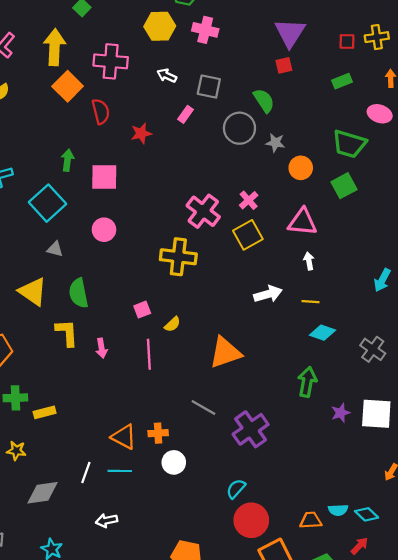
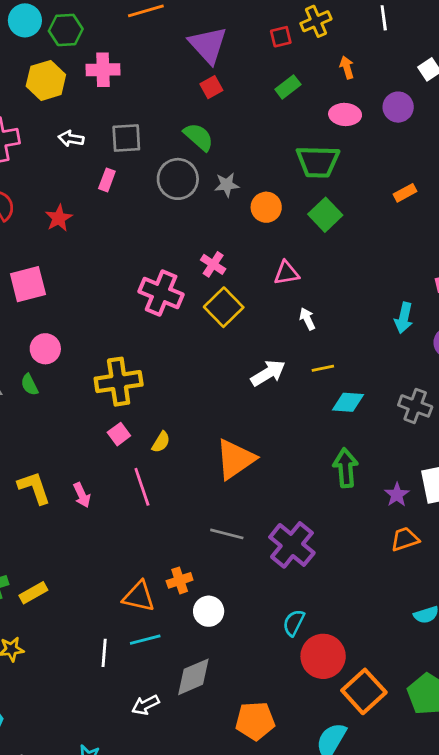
pink triangle: (303, 222) -> (286, 273), size x0.7
yellow cross: (178, 257) -> (119, 382), moved
green semicircle: (79, 293) -> (30, 385), moved, size x0.6
gray diamond: (42, 493) -> (193, 677), moved
orange trapezoid: (311, 520) -> (405, 539), moved

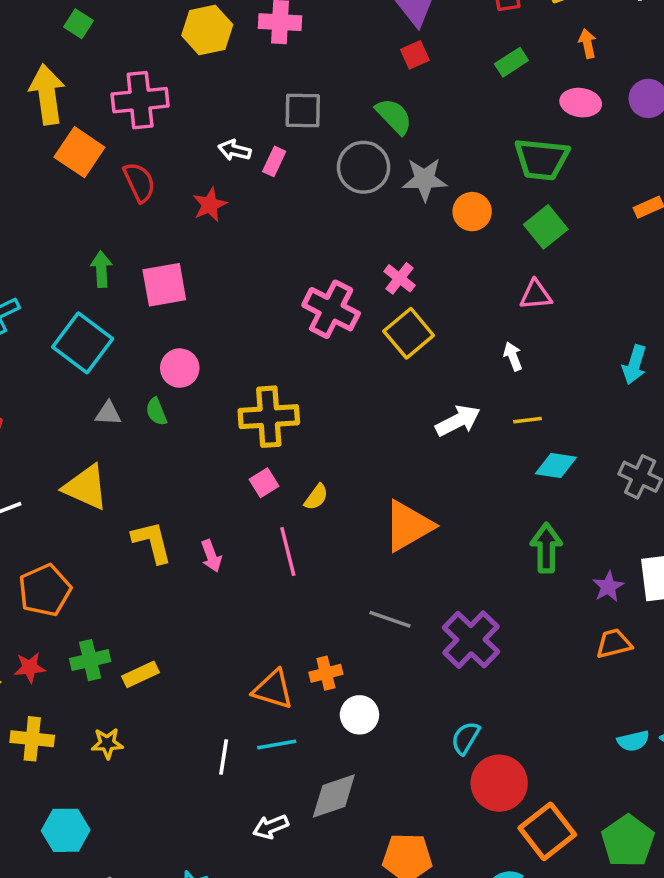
white arrow: (71, 139) -> (235, 150), moved
gray star: (227, 185) -> (425, 179), size x1.4
pink triangle: (286, 273) -> (536, 295), moved

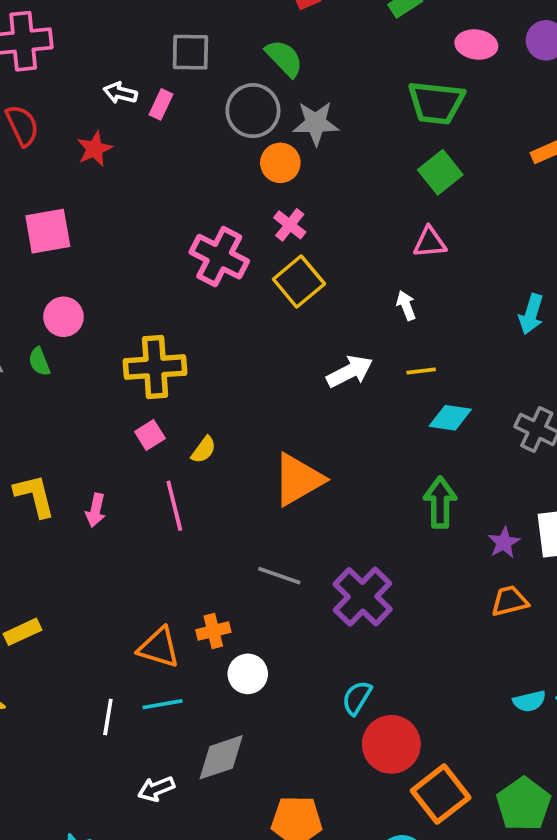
orange circle: (472, 212) -> (280, 163), moved
pink arrow: (211, 556) -> (96, 510), turned 32

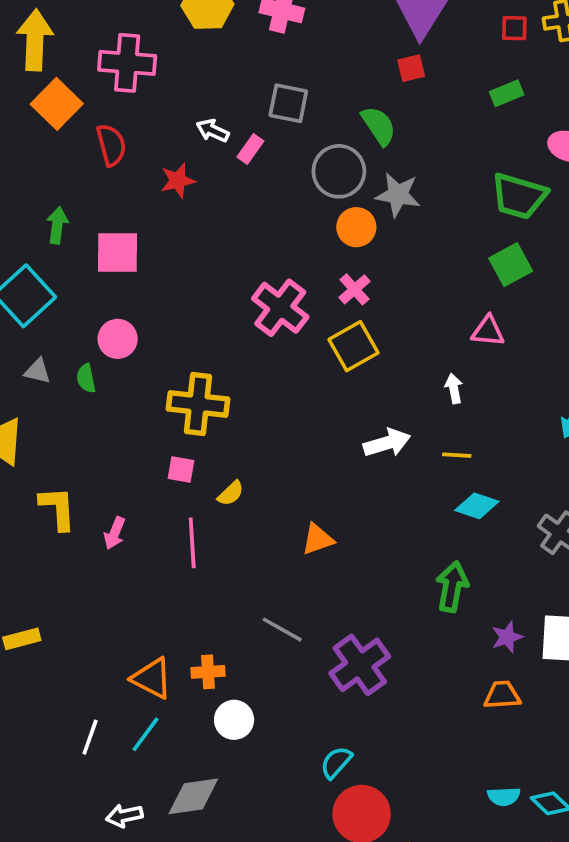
pink square: (150, 435) -> (181, 469), turned 32
orange triangle: (298, 480) -> (318, 539), size x0.6
cyan line: (163, 704) -> (146, 734), turned -54

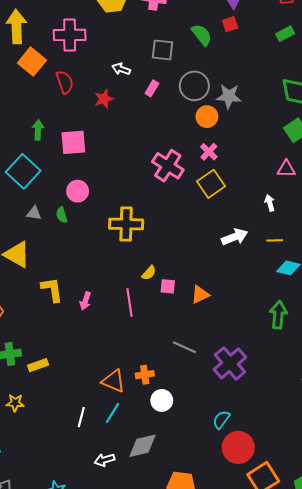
green semicircle: (379, 126) -> (202, 35), moved
pink rectangle: (250, 149) -> (152, 88), moved
pink square: (181, 469) -> (168, 286), moved

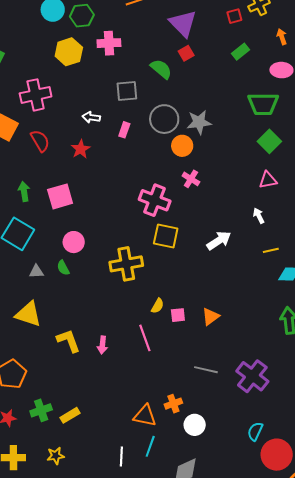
yellow square: (211, 184) -> (166, 236), moved, turned -32
white arrow: (235, 237) -> (219, 241), moved

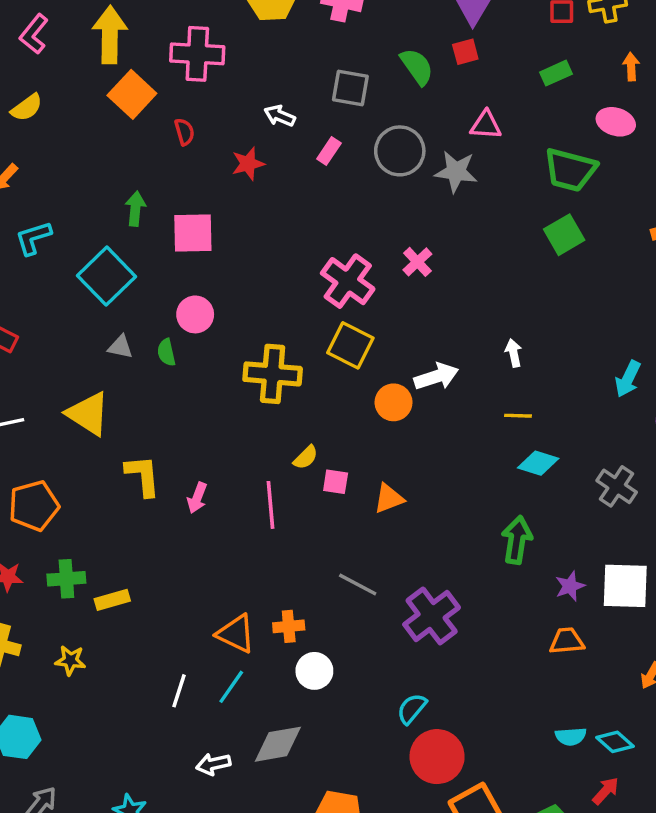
red semicircle: (40, 141) -> (184, 132), size x0.7
orange circle: (182, 146) -> (394, 402), moved
pink triangle: (268, 180) -> (486, 125), moved

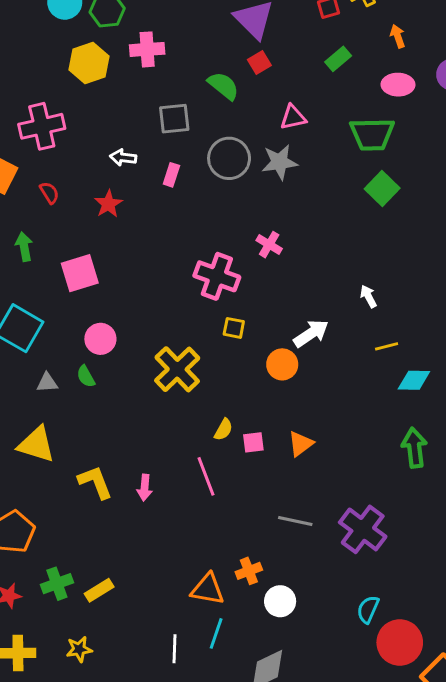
green arrow: (135, 209) -> (24, 247), moved
yellow square: (350, 345) -> (234, 328), size x0.6
yellow cross: (273, 374) -> (177, 369), turned -33

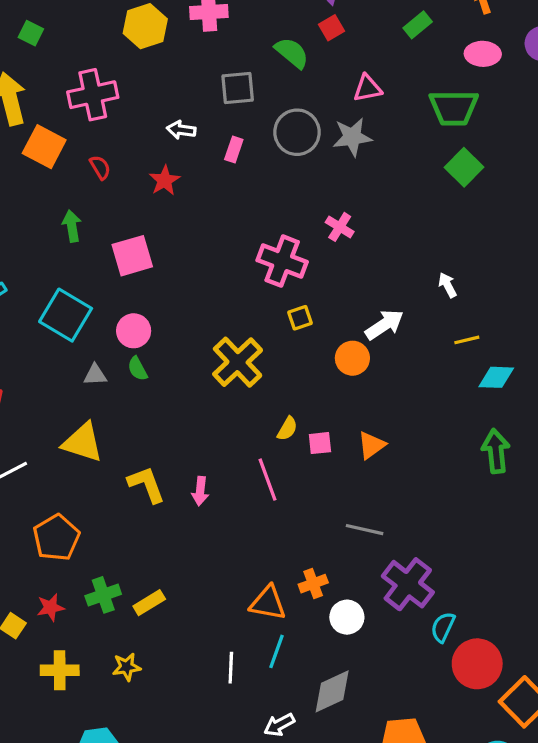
yellow square: (234, 328) -> (300, 318), turned -30
pink circle: (100, 339) -> (134, 331), moved
purple cross: (363, 529) -> (408, 584), moved

